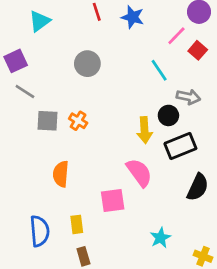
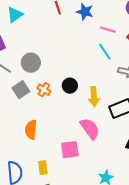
pink line: (176, 36) -> (108, 30), moved, turned 63
gray circle: (87, 64) -> (31, 63), moved
black circle: (168, 115) -> (70, 86), moved
gray square: (48, 121) -> (21, 90), turned -36

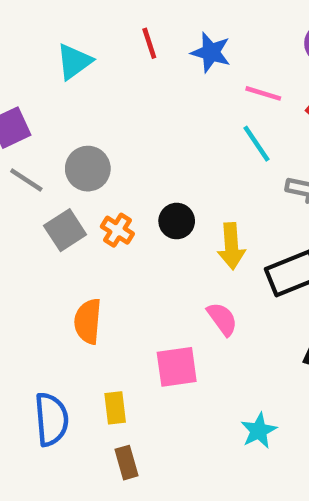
cyan triangle: (15, 15) -> (74, 62), moved
pink semicircle: (90, 129) -> (222, 319), size x0.7

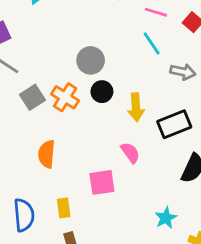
gray circle: (88, 169) -> (91, 60), moved
orange cross: (117, 230) -> (65, 97), size x1.4
cyan star: (259, 431) -> (166, 218), moved

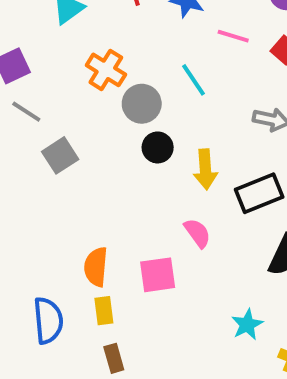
cyan line: (152, 43) -> (193, 80), moved
orange cross: (65, 97) -> (106, 70), moved
orange semicircle: (47, 154) -> (96, 267), moved

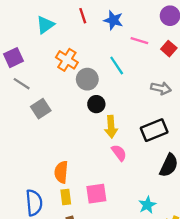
yellow arrow: (205, 169) -> (111, 127), moved
pink square: (158, 275) -> (96, 194), moved

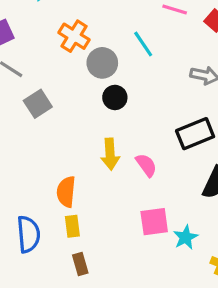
yellow arrow: (111, 127) -> (110, 154), moved
pink square: (96, 194) -> (154, 222), moved

